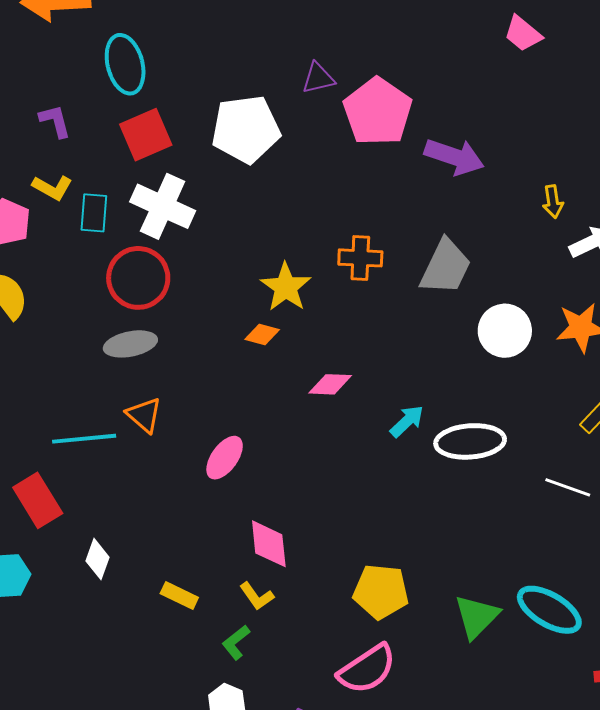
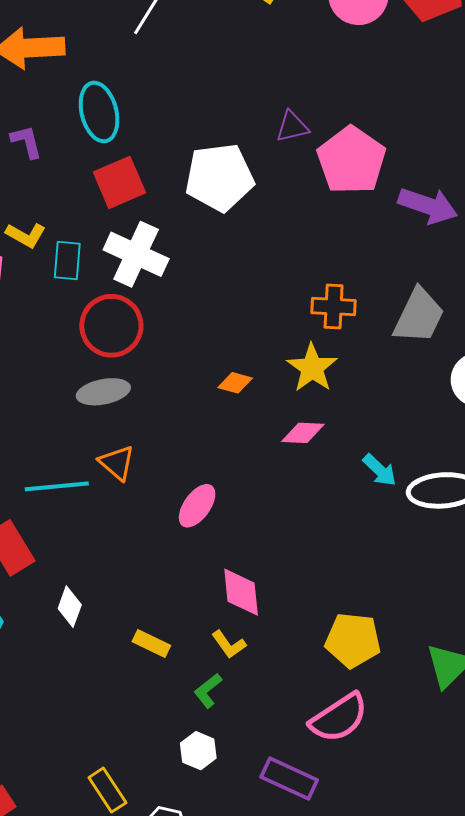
purple L-shape: (55, 121) -> (26, 142), moved
yellow star: (286, 287) -> (312, 368), moved
cyan arrow: (407, 421) -> (380, 470), turned 87

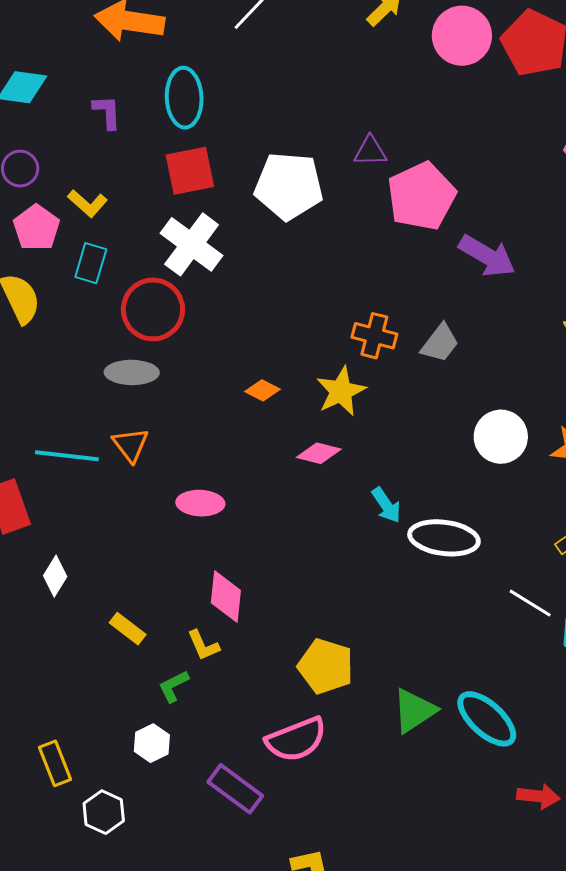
cyan rectangle: (67, 260) -> (91, 263), moved
gray trapezoid: (419, 316) -> (440, 343), moved, size x0.7
pink ellipse: (197, 506) -> (200, 503), turned 45

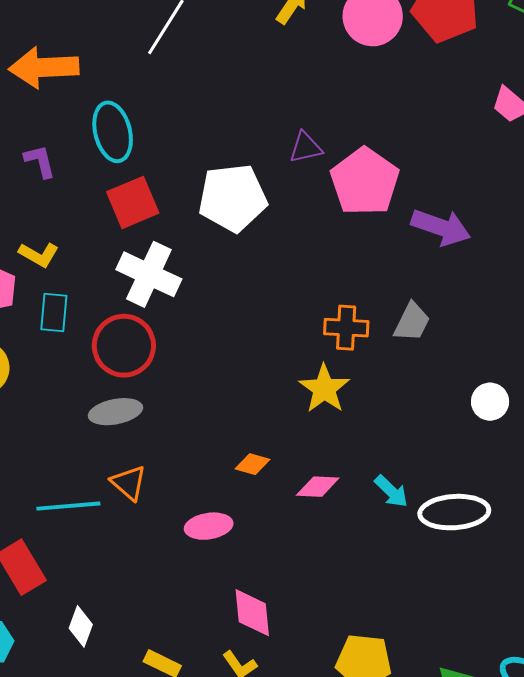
orange diamond: (262, 390) -> (252, 464), moved
white circle: (501, 437) -> (490, 402), size x0.7
pink diamond: (319, 453) -> (318, 487), moved

